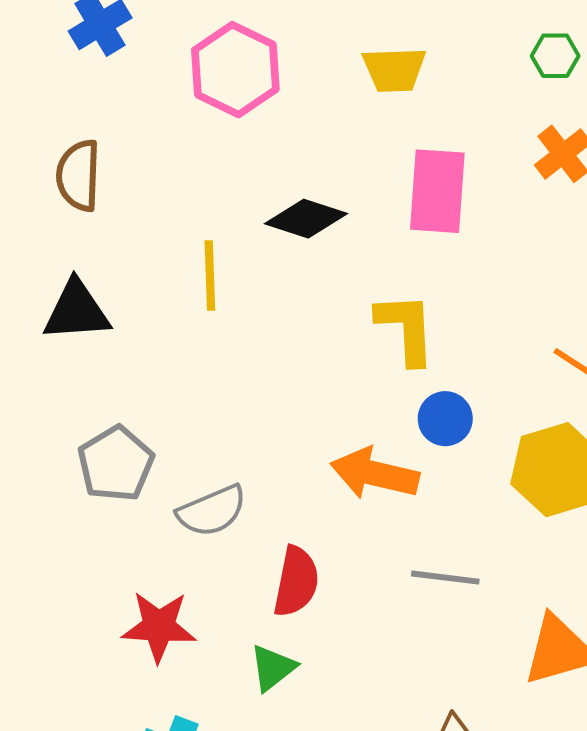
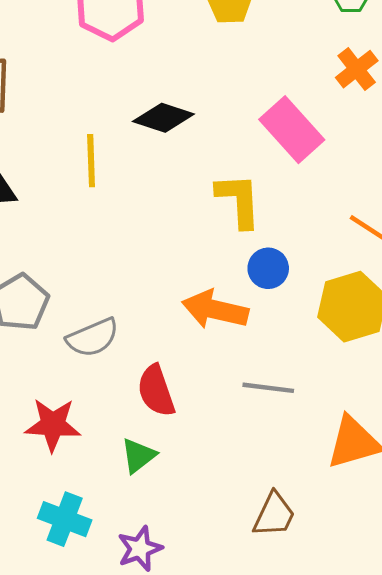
pink rectangle: (437, 191) -> (292, 130), moved, turned -46
red semicircle: (296, 581) -> (156, 391), turned 150

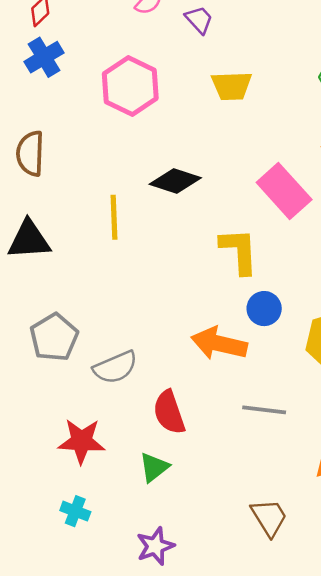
brown trapezoid: (274, 515) -> (269, 517), turned -57
cyan cross: (65, 519) -> (75, 511), moved, size x0.7

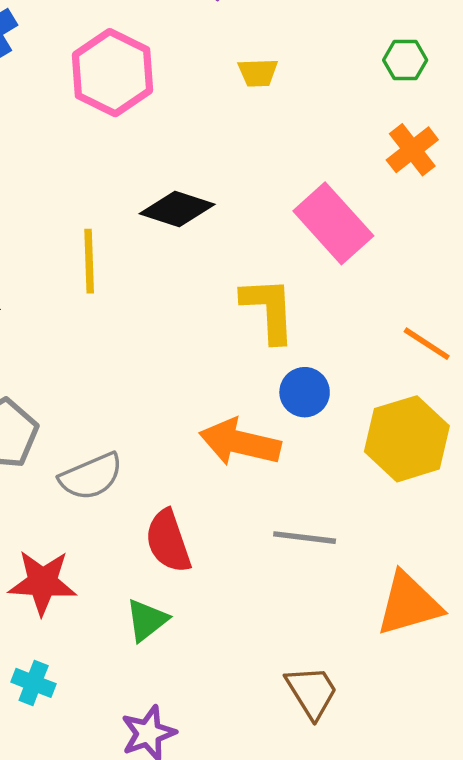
yellow trapezoid: (232, 86) -> (258, 73), size x0.7

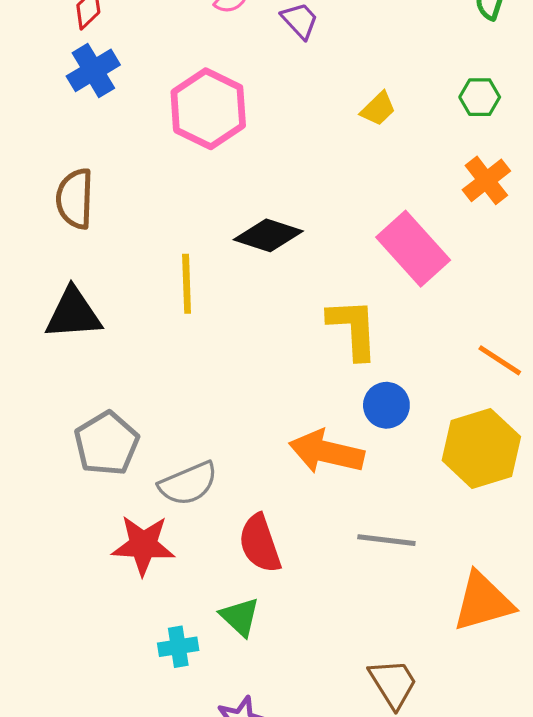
yellow trapezoid: (258, 73) -> (378, 109), moved, turned -42
red star: (42, 582) -> (143, 545), moved
green triangle: (147, 620) -> (240, 617), turned -39
cyan cross: (34, 683) -> (178, 647), moved, turned -30

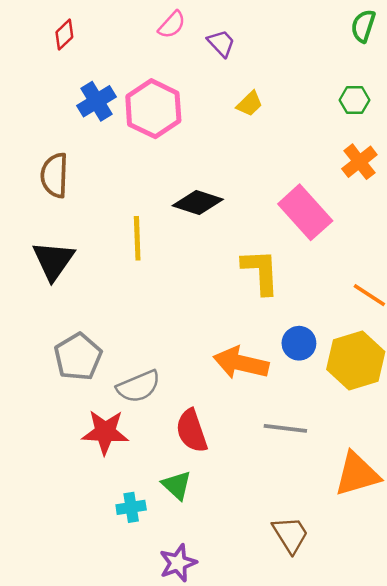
blue cross: (93, 70) -> (96, 101), moved
yellow trapezoid: (378, 109) -> (250, 104), moved
black triangle: (73, 314) -> (53, 261), turned -51
blue circle: (386, 405) -> (299, 343), moved

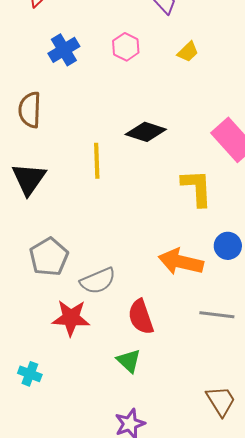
pink hexagon: (153, 109) -> (126, 47), moved, size x0.6
cyan cross: (131, 507) -> (30, 374), moved, turned 30

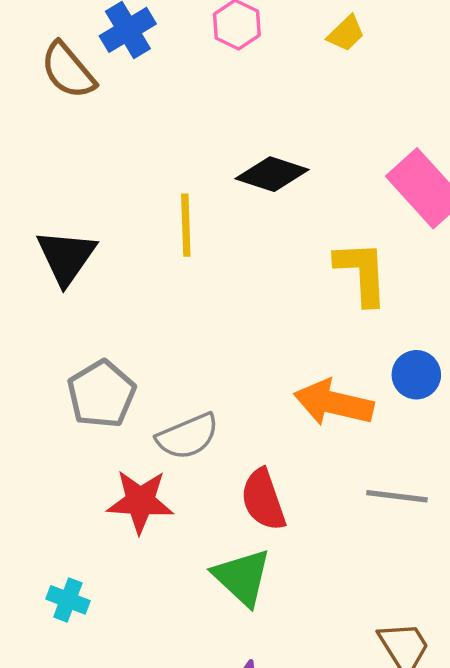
brown semicircle: (30, 110) -> (68, 70), moved, turned -42
green triangle: (129, 361) -> (242, 577), size x1.4

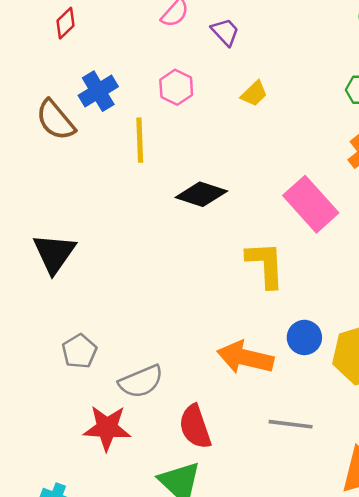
yellow line: (186, 225) -> (140, 140), moved
gray pentagon: (101, 394) -> (79, 351), size x0.7

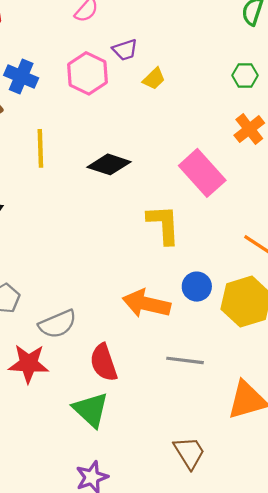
purple trapezoid: (225, 32) -> (125, 50), moved, turned 115
pink hexagon: (176, 87) -> (88, 73), size x1.4
blue cross: (98, 91) -> (21, 77), turned -36
yellow line: (140, 140) -> (40, 148), moved

